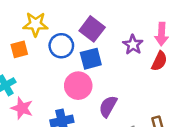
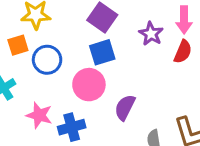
blue circle: (61, 46) -> (47, 60), moved
pink star: (22, 108) -> (39, 115), moved

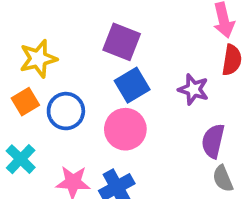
purple star: (151, 34) -> (193, 89), moved
purple semicircle: (125, 107) -> (213, 141), moved

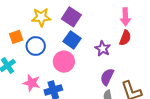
yellow star: (38, 59) -> (41, 17), moved
blue square: (132, 85) -> (72, 40), turned -36

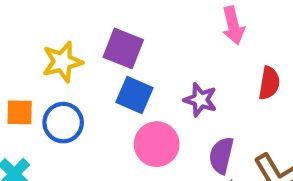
orange square: (16, 37) -> (20, 112), turned 32
red semicircle: (125, 38) -> (269, 83), moved
pink circle: (64, 62) -> (157, 144), moved

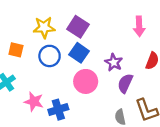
blue circle: (63, 123) -> (50, 56), moved
purple semicircle: (221, 155) -> (125, 83), moved

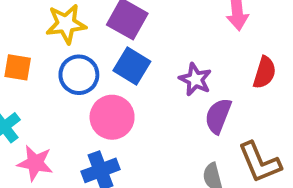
pink circle: (86, 81) -> (112, 117), moved
pink star: (34, 102) -> (35, 163), moved

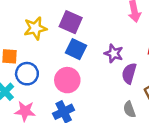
blue circle: (79, 75) -> (27, 74), moved

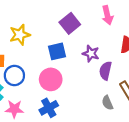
purple square: (71, 22) -> (70, 23), moved, turned 30
blue square: (76, 49) -> (57, 51), turned -36

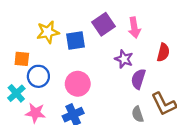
pink arrow: (107, 15) -> (134, 28), moved
blue square: (57, 51) -> (75, 41), moved

